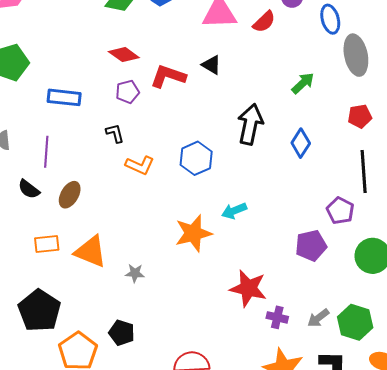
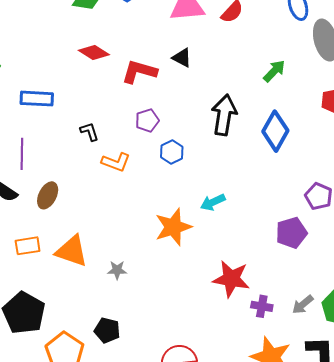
purple pentagon: (127, 92) -> (147, 120), moved
blue diamond: (301, 143) -> (275, 131), size x1.4
blue hexagon: (196, 158) -> (172, 152), size x0.7

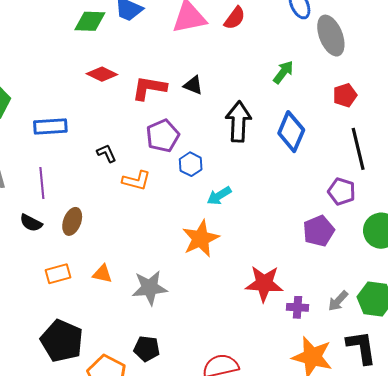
black triangle: (182, 58) -> (193, 85), moved
purple pentagon: (147, 120) -> (163, 136), size x1.4
cyan arrow: (213, 202) -> (219, 196), moved
orange triangle: (72, 251) -> (102, 274), size x0.6
gray star: (117, 270) -> (150, 288), size x1.8

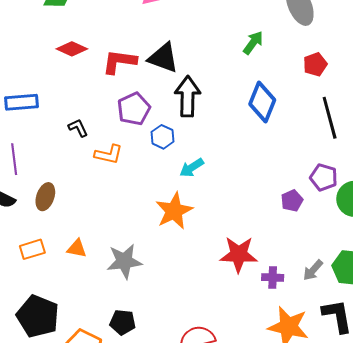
black triangle: (193, 85) -> (163, 58), size x1.6
black arrow: (238, 122) -> (188, 96), moved
purple pentagon: (342, 191) -> (324, 177), moved
purple pentagon: (319, 231) -> (292, 201), size x0.7

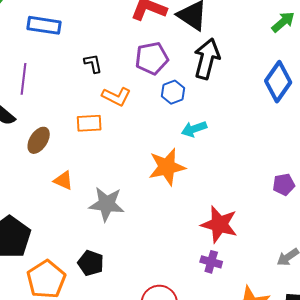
brown ellipse: (45, 197) -> (39, 140), moved
orange rectangle: (32, 249) -> (89, 123), moved
purple cross: (273, 277) -> (211, 262), moved

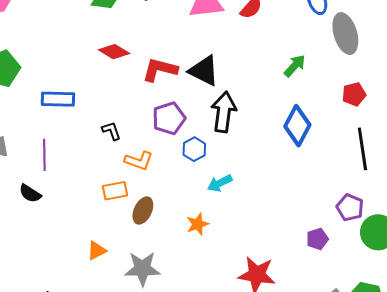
brown ellipse: (39, 140) -> (143, 211), moved
orange star: (167, 167) -> (198, 224), size x0.6
orange triangle: (63, 180) -> (97, 251), turned -45
purple pentagon: (284, 185) -> (317, 239), moved

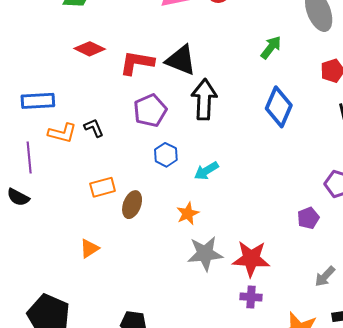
blue hexagon: (194, 149) -> (166, 155), moved
orange L-shape: (139, 161) -> (62, 133), moved
gray star: (142, 269) -> (205, 254), moved

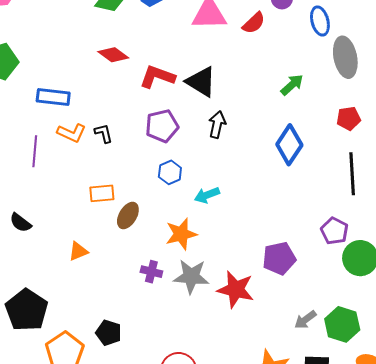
black arrow: (204, 99) -> (217, 124), size x0.7
black semicircle: (18, 197) -> (20, 223), moved
orange star: (188, 214) -> (181, 234), size x1.4
purple pentagon: (308, 218) -> (279, 258), moved, size x1.5
purple cross: (251, 297) -> (151, 272), moved

